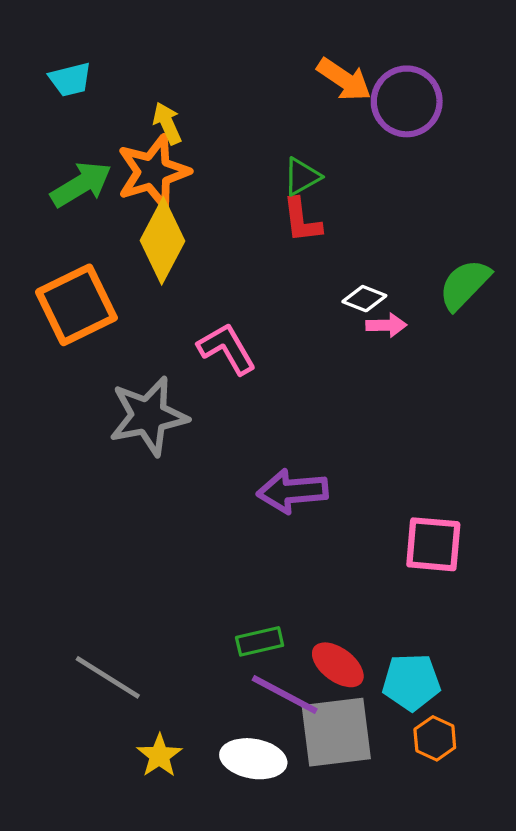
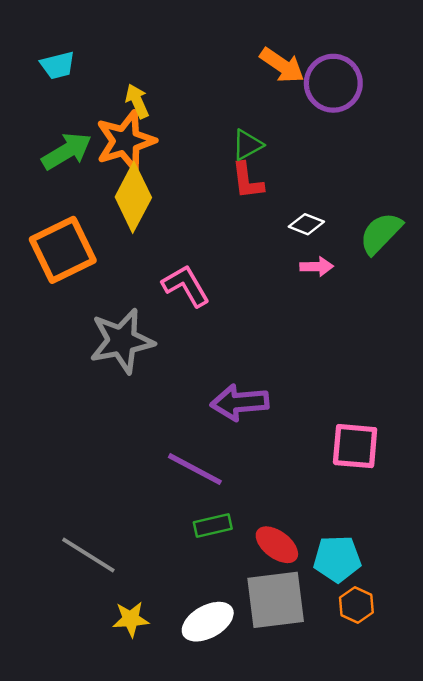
white diamond: (364, 299) -> (306, 224), moved
purple line: (285, 695) -> (195, 469), moved
yellow star: (159, 756) -> (131, 619), turned 30
white ellipse: (253, 759) -> (208, 622), turned -39

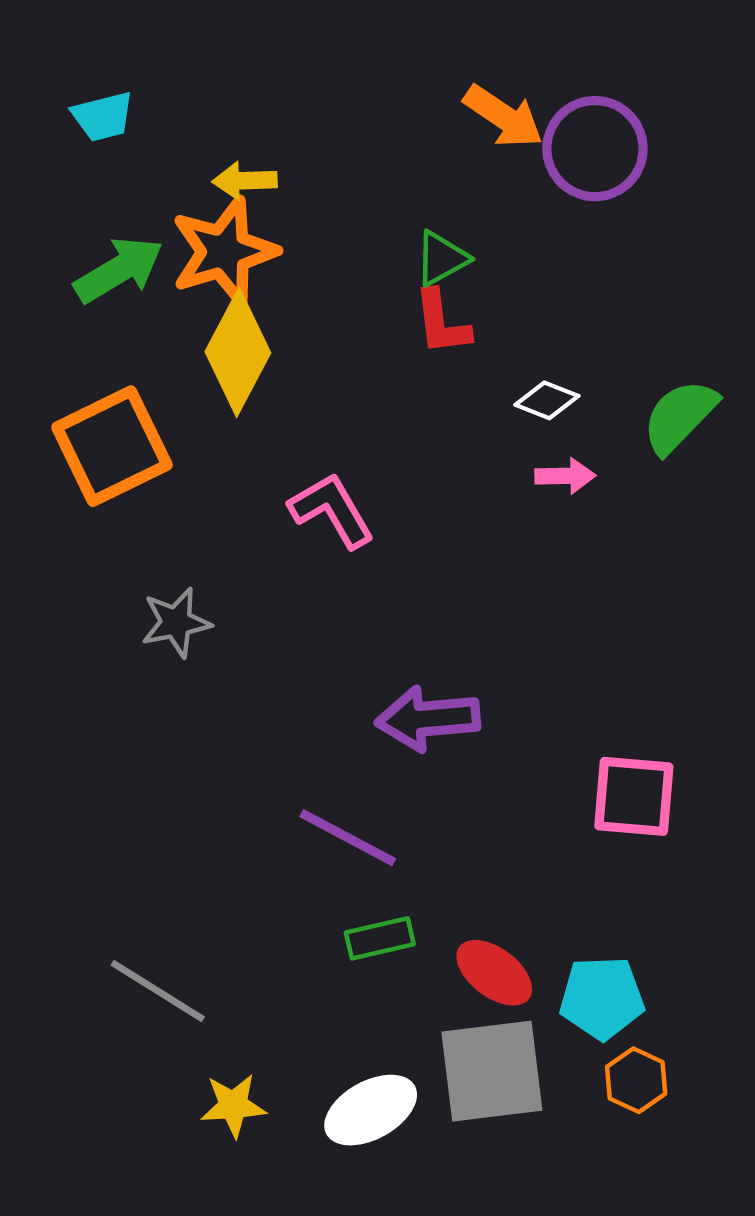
yellow arrow: (137, 101) -> (245, 181), turned -68
gray star: (122, 341) -> (176, 622), moved, size x0.6

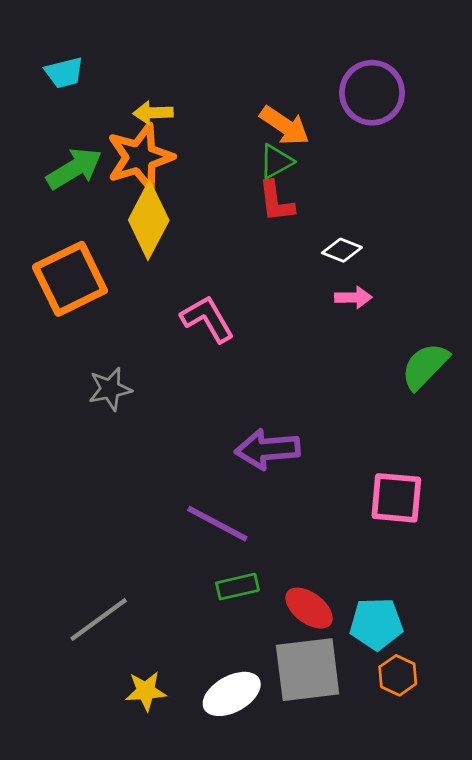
orange arrow: (503, 117) -> (285, 126), moved
green semicircle: (680, 416) -> (425, 366), moved
gray line: (158, 991) -> (99, 620), turned -68

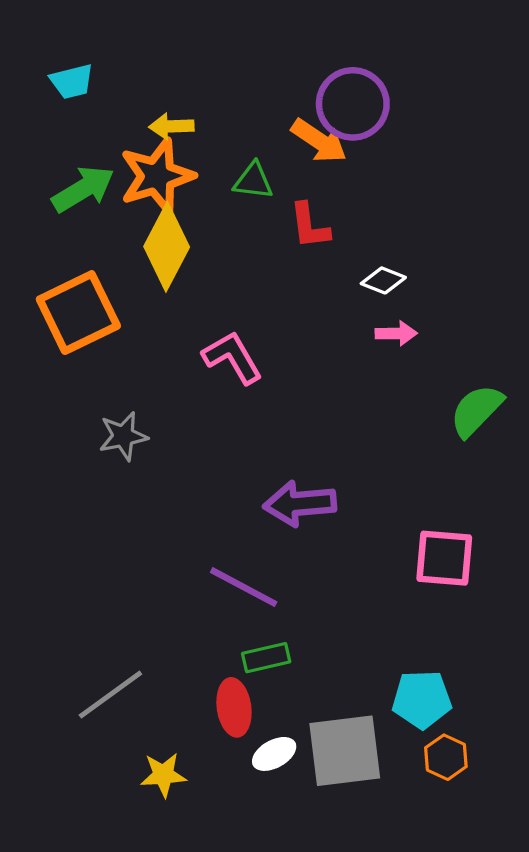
purple circle: (372, 93) -> (353, 104), moved
green triangle: (276, 161) -> (253, 181), moved, turned 36
red ellipse: (309, 608) -> (234, 707), moved, turned 45
white ellipse: (232, 694) -> (274, 754), moved, size x0.7

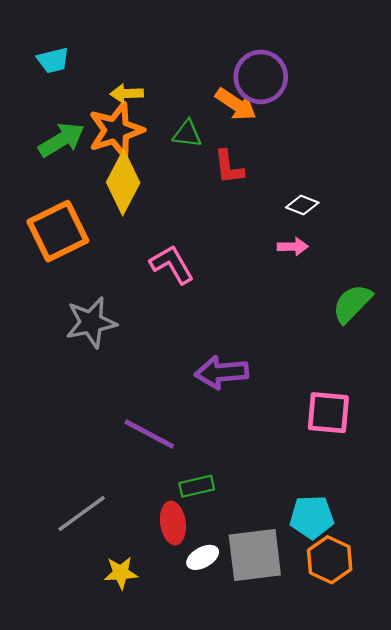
white diamond: (383, 280) -> (302, 205), moved
gray star: (123, 436) -> (91, 322), size x1.4
purple line: (244, 587) -> (149, 434), moved
orange hexagon: (446, 757) -> (330, 560), size x1.4

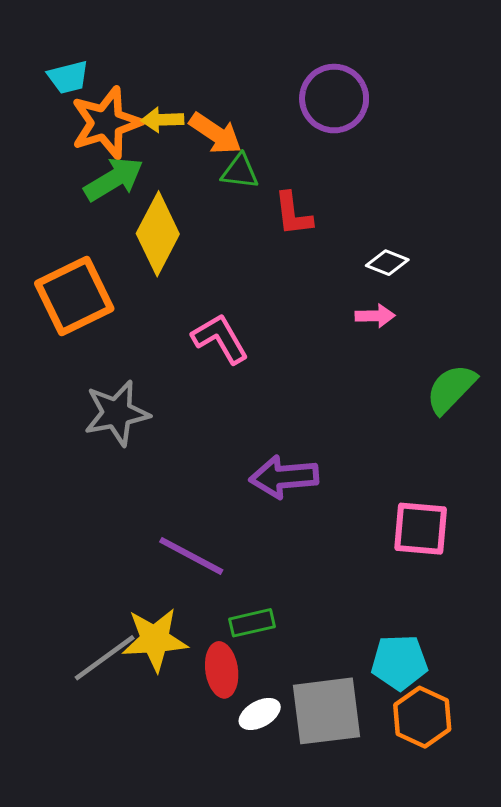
orange arrow: (236, 104) -> (216, 133), moved
orange star: (116, 130) -> (106, 123), moved
green arrow: (61, 140) -> (114, 179), moved
yellow star: (121, 573) -> (155, 640), moved, size x1.5

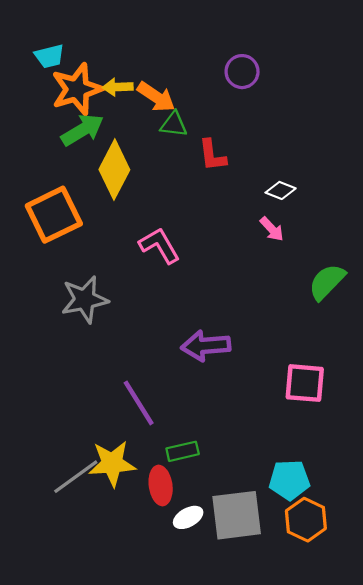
purple circle: (334, 99) -> (242, 72), size x0.7
pink arrow: (375, 316) -> (272, 229), turned 48
purple line: (191, 556) -> (139, 403), turned 30

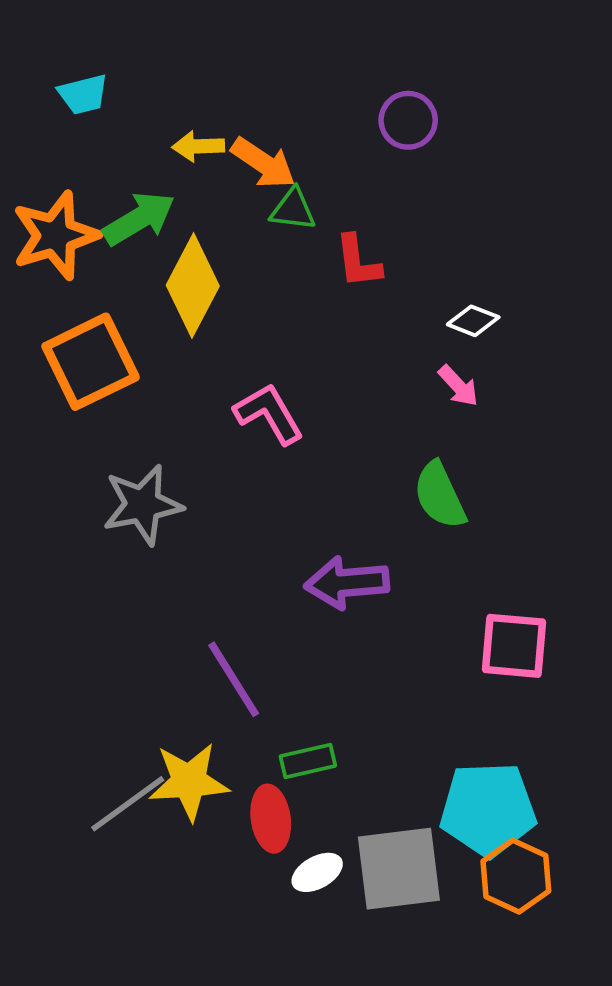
orange star: (77, 89) -> (55, 235), moved
green semicircle: (327, 282) -> (440, 495), moved, turned -69
cyan pentagon: (289, 480) -> (488, 809), size x1.4

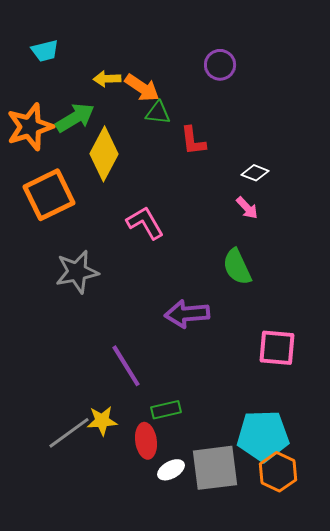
yellow star: (189, 781) -> (102, 421), size x0.7

